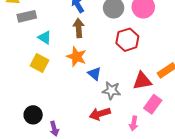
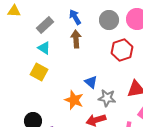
gray rectangle: (27, 16) -> (45, 25), moved, turned -30
orange star: (76, 57) -> (74, 100), moved

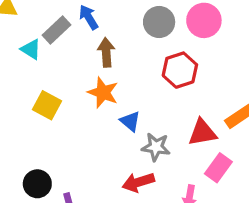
blue arrow: (75, 17) -> (89, 17), moved
cyan triangle: (44, 48) -> (31, 49), moved
orange star: (74, 100) -> (103, 92), moved

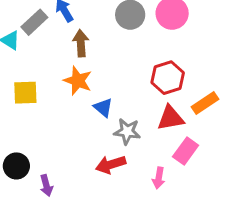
red hexagon: (180, 70) -> (168, 78), moved
yellow square: (47, 105) -> (25, 93), turned -30

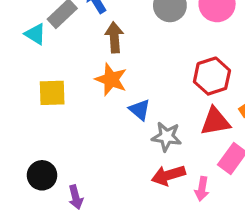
red arrow: (111, 164) -> (168, 175), moved

